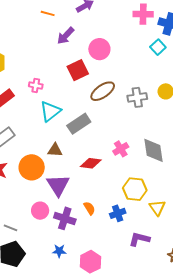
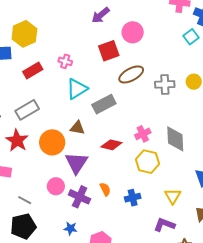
yellow hexagon: (135, 189) -> (148, 162), moved
purple L-shape: (139, 239) -> (164, 225), moved

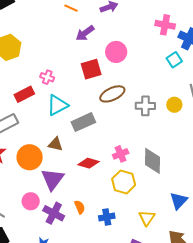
red rectangle: (33, 70) -> (24, 94), moved

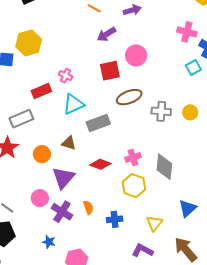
orange circle: (30, 157) -> (42, 154), size x0.7

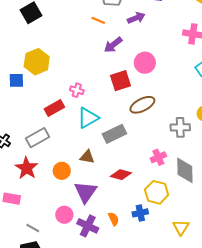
gray cross: (161, 111) -> (180, 127), moved
pink cross: (133, 157) -> (158, 157), moved
blue cross: (115, 219) -> (140, 213), moved

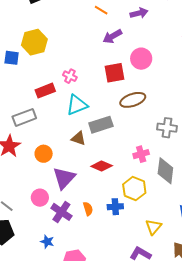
brown triangle: (87, 157) -> (78, 138), moved

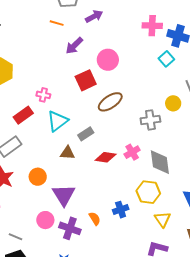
gray rectangle: (101, 125) -> (86, 134), size x0.7
red diamond: (102, 166) -> (106, 157), moved
yellow hexagon: (134, 189) -> (148, 192), moved

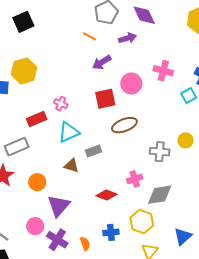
pink cross: (152, 26) -> (163, 71), moved
red diamond: (106, 157) -> (107, 195), moved
gray diamond: (160, 162) -> (160, 195), turned 76
orange semicircle: (95, 219) -> (85, 244), moved

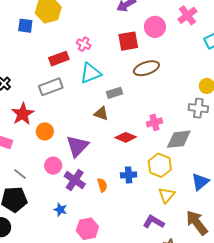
pink cross: (163, 71) -> (187, 15), turned 36
gray rectangle: (17, 147) -> (51, 87), moved
gray cross: (160, 152) -> (198, 108), moved
brown triangle: (71, 166) -> (101, 114), moved
orange circle: (37, 182) -> (45, 131), moved

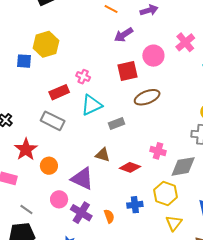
gray rectangle: (51, 87) -> (53, 121), turned 50
brown triangle: (101, 114) -> (103, 155), moved
pink cross: (154, 122) -> (158, 151), turned 35
purple triangle: (77, 146) -> (82, 179), turned -45

